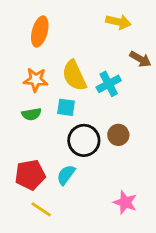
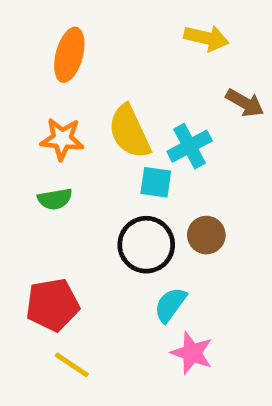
cyan square: (66, 107) -> (156, 182), moved
cyan semicircle: (66, 175) -> (170, 305), moved
pink star: (125, 202) -> (192, 353), moved

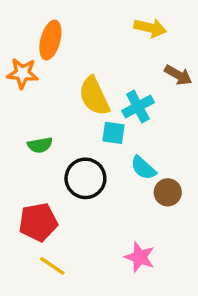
orange star: (62, 139) -> (22, 73), moved
brown circle: (206, 235) -> (168, 192), moved
black circle: (146, 245) -> (85, 178), moved
cyan semicircle: (170, 305) -> (143, 168), moved, turned -84

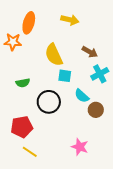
yellow arrow: (150, 28) -> (70, 20), moved
brown arrow: (178, 75) -> (90, 52), moved
cyan cross: (138, 107) -> (100, 74), moved

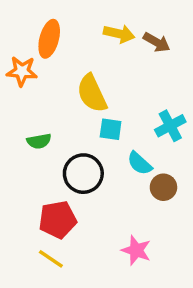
brown arrow: (90, 52) -> (157, 42), moved
red pentagon: (22, 127) -> (58, 220), moved

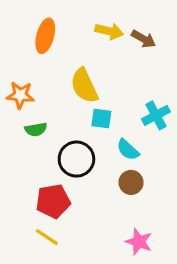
orange star: (22, 71) -> (20, 95), moved
brown circle: (163, 187) -> (131, 182), moved
pink star: (136, 250) -> (139, 242), moved

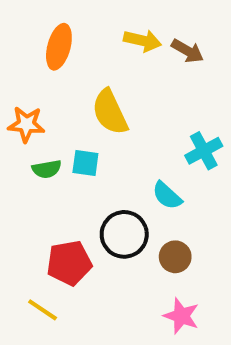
cyan square: (101, 118) -> (85, 163), moved
black circle: (76, 159) -> (124, 234), moved
brown circle: (131, 182) -> (175, 257), moved
yellow line: (47, 237) -> (43, 310), moved

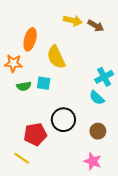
orange ellipse: (59, 47) -> (30, 39), moved
cyan semicircle: (167, 196) -> (97, 98), moved
brown circle: (175, 257) -> (98, 131), moved

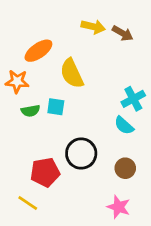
orange ellipse: (30, 39) -> (38, 51), turned 40

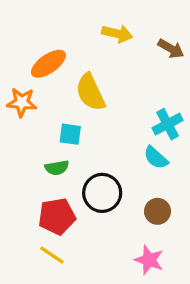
brown arrow: (123, 33) -> (171, 49), moved
green semicircle: (30, 111) -> (57, 168), moved
yellow line: (28, 203) -> (52, 255), moved

